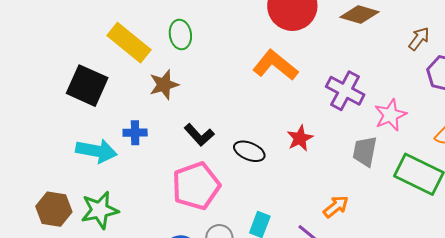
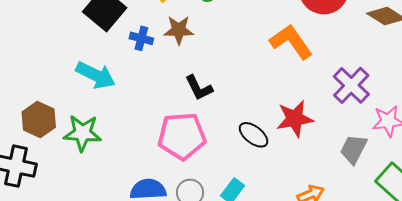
blue cross: (135, 133) -> (141, 38), moved
red star: (300, 138) -> (295, 119), size x1.4
black ellipse: (249, 151) -> (254, 135), moved

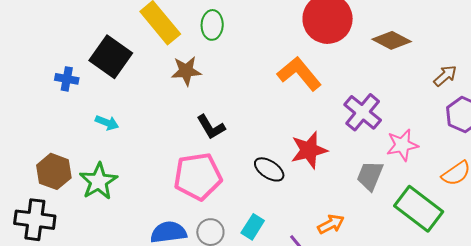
blue cross: (141, 38) -> (67, 79), moved
cyan arrow: (96, 75) -> (107, 123), size x0.6
green star: (82, 133) -> (98, 181), turned -30

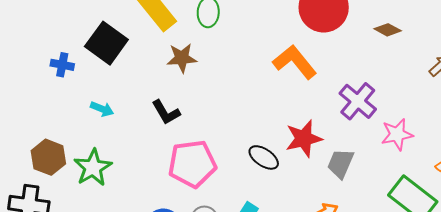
brown diamond: (392, 40) -> (388, 30), size x0.7
black L-shape: (211, 127) -> (166, 112), moved
gray trapezoid: (370, 176) -> (340, 164), moved

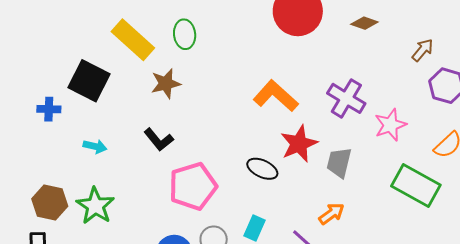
orange L-shape: (295, 62) -> (276, 96), moved

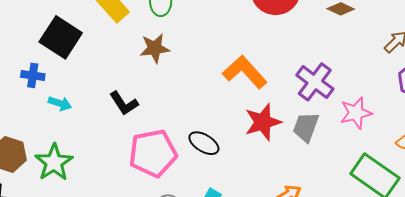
brown star: (166, 84) -> (155, 48), moved
blue cross: (49, 109) -> (33, 75), moved
gray trapezoid: (339, 163) -> (306, 127), moved
black ellipse: (262, 169) -> (204, 143), moved

